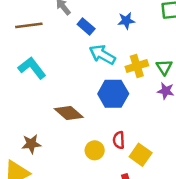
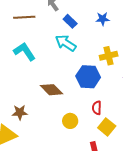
cyan arrow: (102, 55) -> (66, 43), moved
red semicircle: (119, 140) -> (97, 108), moved

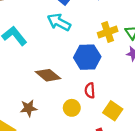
red semicircle: (97, 108) -> (90, 90), moved
brown star: (20, 112) -> (29, 108), moved

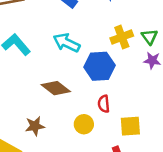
cyan arrow: (59, 22) -> (67, 43), moved
yellow square: (113, 111) -> (130, 126), turned -36

